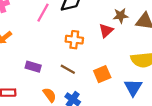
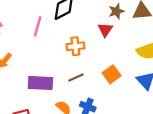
purple rectangle: (33, 67) -> (40, 83), size x1.5
brown line: (68, 69) -> (76, 78), turned -40

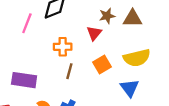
orange square: (112, 74) -> (102, 64), moved
brown line: (76, 78) -> (69, 71), moved, turned -56

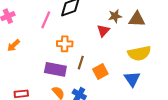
orange cross: (63, 47) -> (65, 44), moved
orange square: (102, 64) -> (100, 72), moved
purple rectangle: (24, 80) -> (55, 69), moved

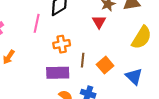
yellow semicircle: (139, 53) -> (142, 37), turned -35
blue triangle: (132, 79) -> (134, 77), moved

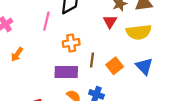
yellow semicircle: (142, 37) -> (139, 32), moved, turned 50
blue triangle: (134, 77) -> (144, 66), moved

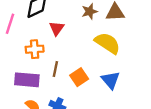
red triangle: (110, 22) -> (57, 28), moved
yellow semicircle: (139, 32) -> (107, 43), turned -145

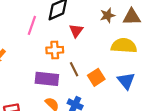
yellow semicircle: (107, 43) -> (124, 46), turned -30
brown line: (55, 69) -> (74, 69), turned -40

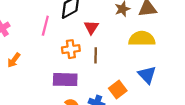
brown line: (74, 69) -> (96, 55), moved, turned 32
orange square: (96, 77) -> (118, 90), moved

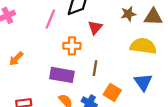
brown line: (96, 55) -> (95, 68), moved
orange arrow: (14, 60) -> (16, 59), moved
orange square: (118, 90) -> (112, 92), turned -30

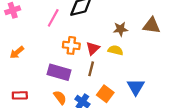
brown star: (128, 14) -> (120, 29), moved
red triangle: (95, 27) -> (93, 48), moved
yellow semicircle: (143, 46) -> (115, 50), moved, size x0.6

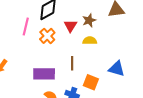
orange cross: (71, 45) -> (47, 36), moved, turned -35
red triangle: (93, 48) -> (70, 26), moved
blue triangle: (136, 87) -> (117, 69), turned -30

